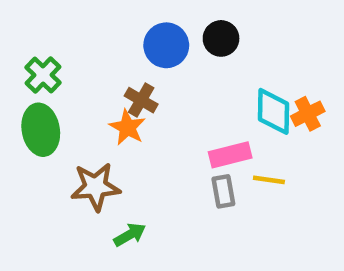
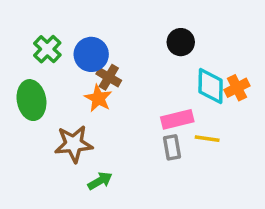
black circle: (221, 38) -> (181, 42), moved
blue circle: (166, 45) -> (91, 54), moved
green cross: (43, 75) -> (47, 49), moved

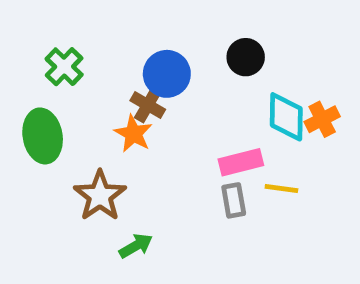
blue circle: (91, 54) -> (167, 74), moved
brown star: (74, 144) -> (100, 196), turned -30

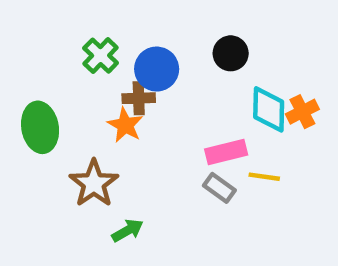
green cross: (64, 67) -> (101, 56), moved
brown cross: (148, 105) -> (139, 98), turned -32
gray rectangle: (234, 200) -> (219, 188), turned -44

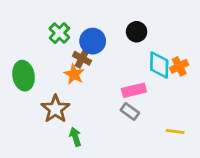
brown cross: (139, 98) -> (82, 58), turned 30
yellow line: (264, 177) -> (175, 131), moved
green arrow: (127, 230) -> (75, 137), turned -78

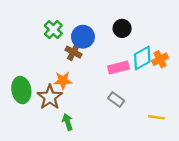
cyan diamond: (159, 65) -> (142, 58), turned 60
orange star: (74, 74) -> (63, 81), moved, turned -30
green ellipse: (23, 76) -> (21, 90), moved
pink rectangle: (134, 90) -> (119, 68), moved

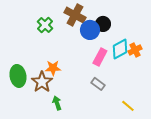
blue circle: (83, 37) -> (90, 30), moved
brown cross: (73, 52) -> (75, 15), moved, size x1.5
pink rectangle: (119, 68) -> (100, 57), turned -48
yellow line: (156, 117) -> (128, 106), moved, turned 32

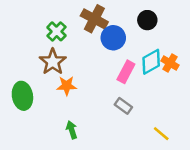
black circle: (103, 24) -> (147, 20), moved
orange cross: (135, 50) -> (170, 63), turned -32
brown star: (42, 82) -> (53, 62), moved

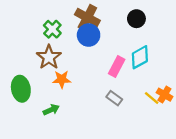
blue circle: (113, 38) -> (89, 35), moved
orange cross: (170, 63) -> (164, 95), moved
green arrow: (72, 130) -> (51, 110), moved, turned 84
yellow line: (161, 134) -> (152, 98), moved

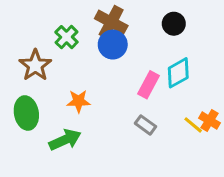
brown star: (49, 57) -> (35, 65), moved
green arrow: (51, 110) -> (65, 140), size x1.5

